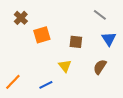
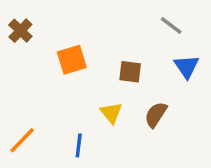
brown cross: (21, 18) -> (20, 31), moved
brown semicircle: (100, 67) -> (156, 115), moved
blue line: (46, 85) -> (79, 145), turned -56

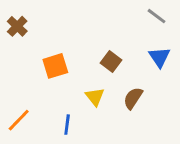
gray line: (171, 26) -> (156, 16), moved
orange square: (72, 60) -> (55, 66), moved
brown square: (130, 72) -> (111, 62), turned 30

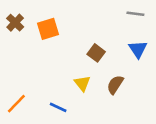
gray line: (156, 16) -> (135, 14), turned -30
orange square: (55, 66) -> (48, 29), moved
blue line: (67, 125) -> (58, 107), turned -72

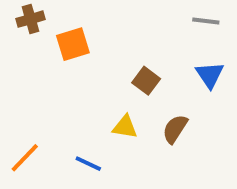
brown cross: (15, 23) -> (31, 19), moved, turned 30
yellow triangle: (82, 83) -> (125, 127), turned -42

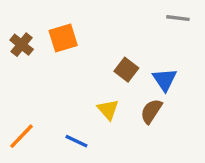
brown cross: (31, 19) -> (22, 45), moved, turned -35
blue triangle: (210, 75) -> (165, 80), moved
yellow triangle: (125, 127) -> (108, 110), turned 40

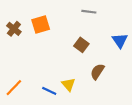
gray line: (178, 18) -> (89, 12), moved
blue triangle: (165, 80) -> (120, 41), moved
yellow triangle: (108, 110) -> (69, 84), moved

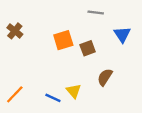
orange square: (41, 25) -> (63, 40), moved
blue triangle: (120, 41) -> (122, 34), moved
brown square: (81, 45) -> (88, 48), turned 32

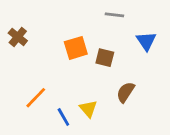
brown square: (88, 48) -> (105, 58), turned 35
orange line: (15, 94) -> (36, 98), moved
blue line: (53, 98) -> (63, 117), turned 35

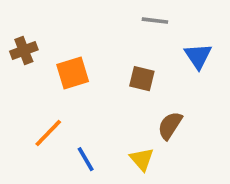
brown cross: (18, 37) -> (24, 51), turned 30
orange square: (76, 48) -> (73, 73), moved
yellow triangle: (88, 109) -> (142, 159), moved

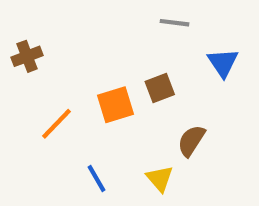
orange square: (73, 73) -> (115, 105), moved
brown square: (142, 79) -> (160, 88), turned -35
orange line: (48, 133) -> (56, 124), moved

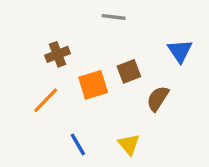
gray line: (174, 23) -> (114, 17), moved
brown cross: (27, 56) -> (58, 54), moved
brown semicircle: (191, 141) -> (158, 99), moved

